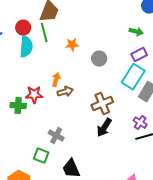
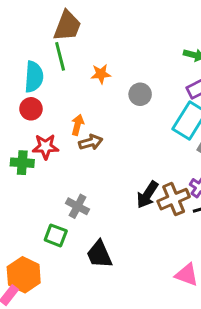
red circle: (23, 28) -> (31, 109), moved
brown cross: (102, 104) -> (174, 199), moved

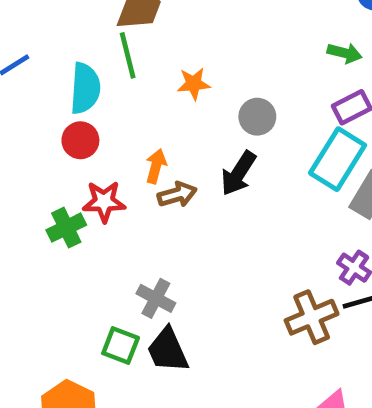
green cross: (22, 163) -> (66, 228), turned -30
black arrow: (147, 195) -> (238, 173), moved
brown cross: (174, 199) -> (312, 317), moved
black trapezoid: (99, 254) -> (168, 350), moved

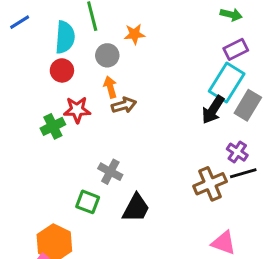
gray circle: (257, 117) -> (107, 55), moved
orange arrow: (156, 166) -> (110, 87), turned -30
black arrow: (238, 173) -> (213, 110), moved
black trapezoid: (168, 350) -> (136, 208), moved, turned -128

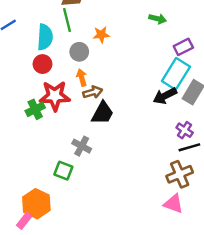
green arrow: (231, 15) -> (158, 19), moved
red star: (77, 110) -> (55, 96), size x1.4
black arrow: (213, 110) -> (165, 96), turned 30
brown cross: (210, 184) -> (180, 174), moved
black trapezoid: (136, 208) -> (102, 113), moved

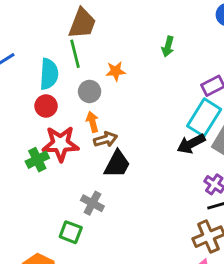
green arrow: (158, 19) -> (168, 47), moved, turned 91

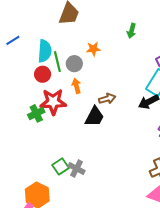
green line: (75, 54) -> (57, 62), moved
brown arrow: (105, 139) -> (107, 99), moved
gray cross: (92, 203) -> (76, 169), moved
green square: (71, 232) -> (61, 166), turned 35

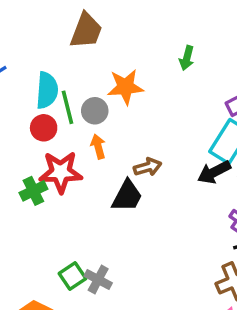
orange star: (93, 49) -> (125, 87), size x1.5

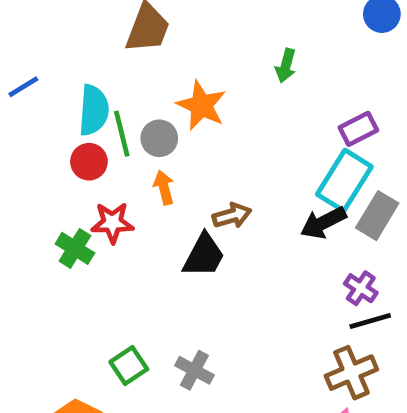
orange star: (125, 87) -> (201, 105), turned 30
red star: (61, 172) -> (112, 223), size x0.7
green cross: (33, 191) -> (75, 248), turned -32
gray cross: (98, 279) -> (194, 370), moved

